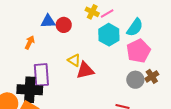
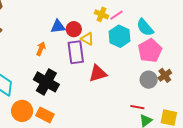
cyan semicircle: (135, 27) -> (145, 27), turned 108
yellow triangle: (74, 60) -> (87, 39), moved
purple rectangle: (41, 75) -> (76, 52), moved
black cross: (30, 90) -> (46, 82), moved, turned 30

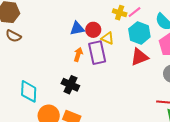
orange arrow: (41, 49) -> (78, 54), moved
red triangle: (98, 73) -> (139, 57), moved
black cross: (46, 82) -> (70, 85), size x0.7

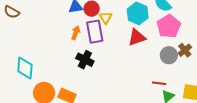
yellow triangle: (108, 38) -> (106, 18), turned 32
black cross: (70, 85) -> (85, 60), moved

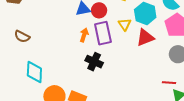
brown semicircle: (12, 12) -> (22, 36), moved
yellow triangle: (106, 18) -> (125, 24), moved

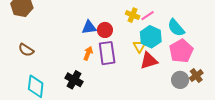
yellow triangle: (125, 24) -> (139, 46), moved
black cross: (94, 62) -> (74, 80), moved

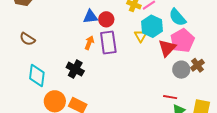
red triangle: (149, 61) -> (167, 48), moved, turned -30

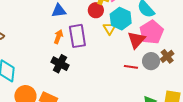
red circle: (106, 19) -> (96, 10), moved
black cross: (75, 69) -> (60, 64), moved
red line: (170, 97) -> (131, 67), moved

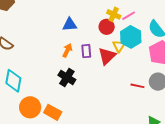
purple rectangle: (77, 36) -> (86, 51), size x0.6
red triangle: (136, 40) -> (107, 56), moved

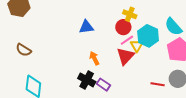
pink line: (129, 16) -> (127, 40), moved
orange arrow: (67, 50) -> (94, 58), moved, turned -48
purple rectangle: (86, 51) -> (104, 85), moved, turned -48

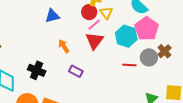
cyan hexagon: (148, 36) -> (126, 36), moved
yellow triangle: (137, 46) -> (106, 13), moved
black cross: (87, 80) -> (37, 70), moved

